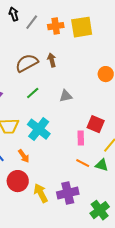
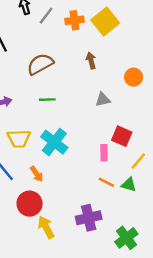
yellow square: (82, 27) -> (105, 22), turned -30
brown arrow: (52, 60) -> (91, 61), moved
green line: (33, 93) -> (47, 100), turned 40
gray triangle: (66, 96) -> (103, 100), moved
yellow arrow: (41, 193) -> (46, 227), moved

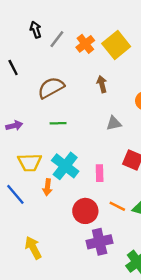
orange cross: (74, 20) -> (85, 44), turned -30
pink rectangle: (104, 153) -> (100, 173), moved
orange arrow: (37, 174) -> (47, 187), moved, turned 42
red circle: (30, 204) -> (85, 211), moved
yellow arrow: (46, 227) -> (33, 248), moved

